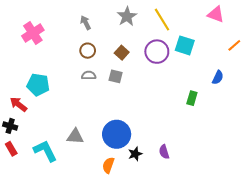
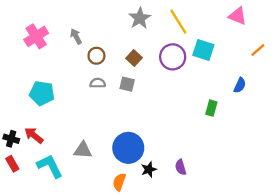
gray arrow: (86, 23) -> (76, 36), moved
red arrow: (18, 104) -> (34, 135), moved

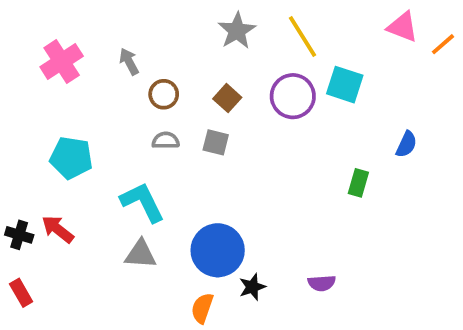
orange line: (258, 50) -> (443, 44), moved
red rectangle: (12, 164) -> (21, 293), moved
cyan L-shape: (50, 166) -> (142, 202), moved
purple semicircle: (181, 167) -> (322, 283), moved, turned -77

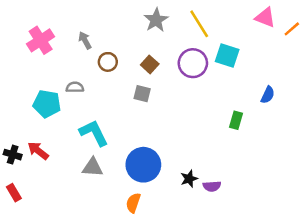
gray semicircle: (166, 140) -> (75, 87), moved
black star: (252, 287) -> (189, 179), moved

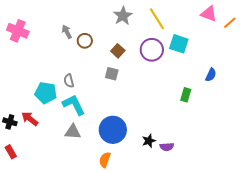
pink cross: (41, 40) -> (18, 31), moved, turned -35
brown circle: (108, 62) -> (85, 41), moved
gray semicircle: (75, 87) -> (69, 81), moved, turned -104
cyan pentagon: (47, 104) -> (46, 93), moved

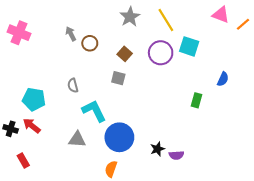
cyan pentagon: (46, 93) -> (34, 99), moved
cyan L-shape: (74, 105) -> (94, 111), moved
red rectangle: (11, 152) -> (23, 161), moved

